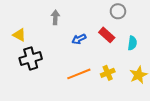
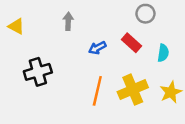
yellow triangle: (19, 35) -> (16, 26), moved
yellow cross: (108, 73) -> (133, 90), size x1.6
orange line: (79, 74) -> (97, 91), turned -55

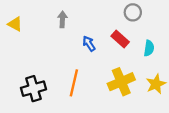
blue arrow: (97, 48) -> (89, 44), turned 84
black cross: (38, 72) -> (33, 89), moved
orange line: (97, 91) -> (74, 83), moved

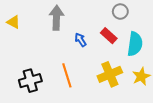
gray arrow: (62, 19) -> (56, 18), size x1.6
cyan semicircle: (149, 48) -> (135, 44), size x1.6
orange line: (74, 83) -> (67, 75), turned -30

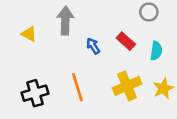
gray circle: (120, 12) -> (149, 12), moved
yellow triangle: (14, 22) -> (29, 34), moved
cyan semicircle: (135, 44) -> (156, 51), size x0.7

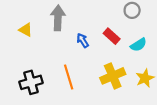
cyan semicircle: (156, 51) -> (139, 45), turned 49

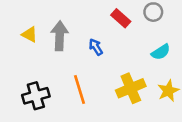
gray arrow: (58, 18) -> (60, 36), moved
red rectangle: (112, 36) -> (121, 18), moved

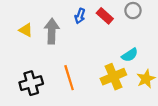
blue arrow: (96, 47) -> (80, 16), moved, turned -128
cyan semicircle: (161, 52) -> (130, 55), moved

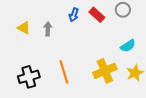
gray arrow: (52, 31) -> (48, 29), size x0.6
cyan semicircle: (130, 55) -> (128, 46), moved

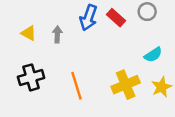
blue arrow: (74, 15) -> (88, 18), size x1.5
black cross: (29, 77) -> (31, 77), moved

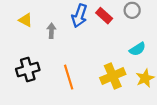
yellow triangle: (29, 33) -> (26, 20), moved

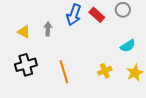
yellow triangle: (26, 20) -> (24, 32), moved
yellow cross: (113, 76) -> (105, 71), size x0.6

